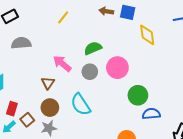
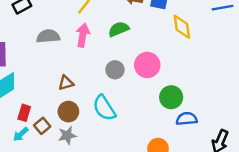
gray semicircle: (21, 43) -> (48, 36), moved
green semicircle: (93, 48) -> (119, 29), moved
pink arrow: (62, 64) -> (83, 35), moved, turned 60
brown triangle: (48, 83) -> (66, 83), turned 40

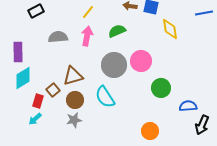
gray circle: (115, 70) -> (114, 65), size x1.6
brown triangle: (66, 83) -> (73, 76), size x1.5
blue semicircle: (187, 119) -> (188, 106), moved
brown square: (42, 126) -> (53, 90), moved

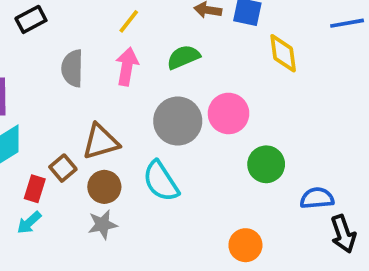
gray semicircle: (58, 37) -> (72, 68), turned -84
black arrow: (202, 125) -> (343, 234), turned -42

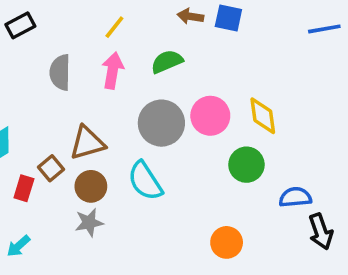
yellow diamond: (283, 53) -> (263, 116), moved
cyan arrow: (29, 223) -> (19, 246), moved

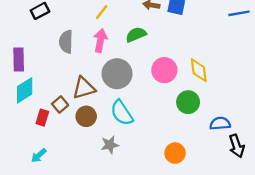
gray circle: (161, 123) -> (117, 74), moved
gray star: (89, 223) -> (110, 145), moved

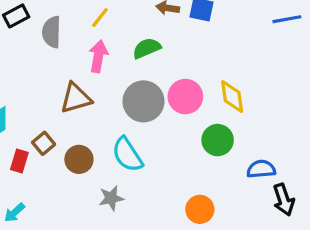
gray semicircle: (66, 42) -> (52, 32), moved
gray circle: (117, 74) -> (143, 101), moved
brown triangle: (84, 88) -> (76, 98), moved

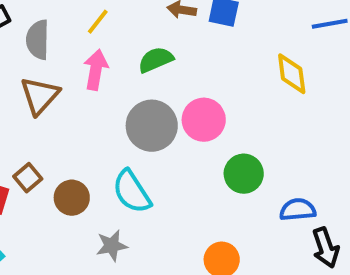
yellow diamond: (232, 97) -> (292, 74), moved
brown triangle: (76, 98) -> (40, 96), moved, turned -32

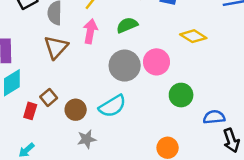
yellow diamond: (292, 74) -> (193, 36), moved, turned -50
cyan semicircle: (132, 192) -> (112, 106), turned -88
gray star: (112, 246) -> (87, 139), moved

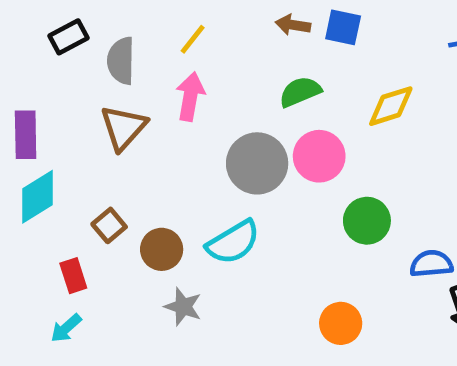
green semicircle: (127, 25) -> (300, 92), moved
yellow diamond: (193, 36) -> (391, 106), turned -50
red rectangle: (30, 111) -> (73, 276), moved, turned -35
gray star: (87, 139) -> (183, 307), turned 30

